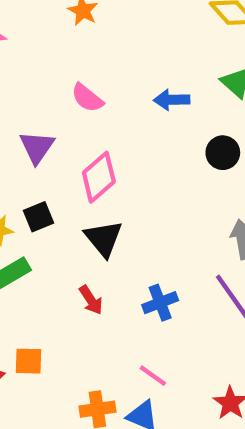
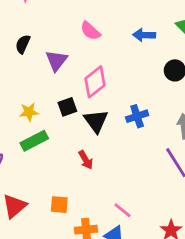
black square: (39, 217) -> (67, 107), moved
blue cross: (160, 303) -> (137, 116), moved
orange square: (28, 361) -> (59, 205), moved

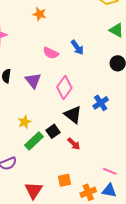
blue arrow: (144, 35) -> (77, 47), moved, turned -112
black square: (67, 107) -> (53, 131), moved

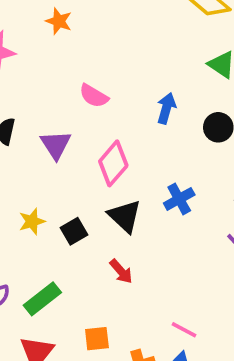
orange star: (40, 14) -> (59, 21), moved
blue arrow: (77, 47) -> (166, 108), moved, turned -133
black square: (53, 131) -> (74, 231), moved
green rectangle: (34, 141) -> (42, 299), moved

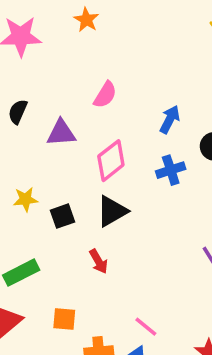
pink semicircle: (94, 96) -> (105, 95), turned -100
purple triangle: (56, 145) -> (61, 133), turned 48
blue cross: (179, 199) -> (171, 170), moved
black triangle: (125, 216) -> (112, 211), turned 36

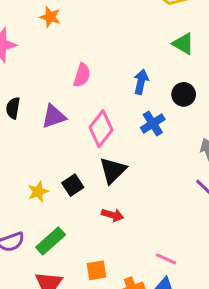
yellow star: (25, 199) -> (38, 192), moved
red arrow: (99, 261) -> (113, 215), turned -30

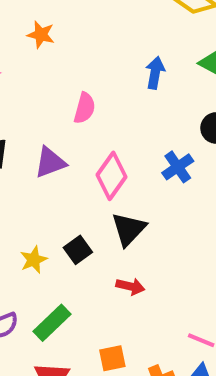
blue arrow: (141, 82) -> (155, 73), moved

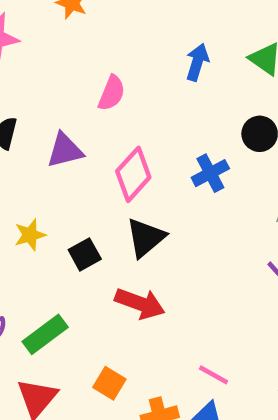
yellow star: (34, 260) -> (30, 235), moved
red arrow: (130, 286) -> (140, 303), size x1.5
orange square: (112, 358) -> (109, 383), turned 36

